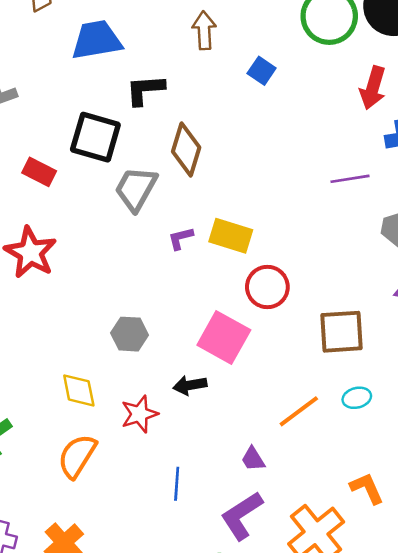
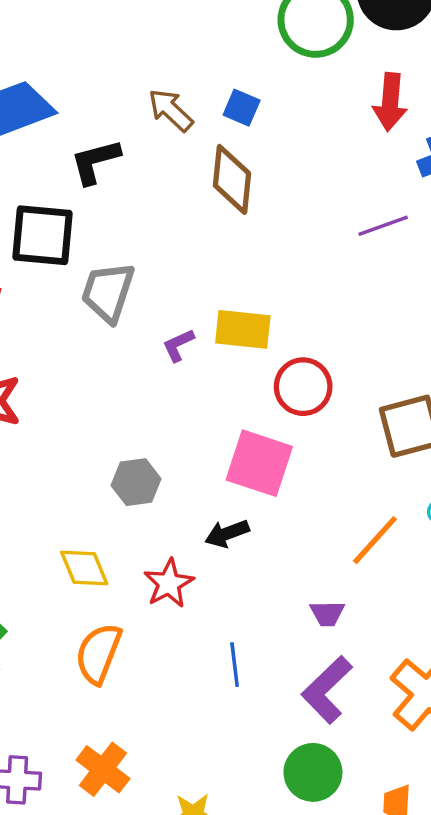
brown arrow: (204, 30) -> (171, 110), moved, turned -33
brown diamond: (186, 149) -> (232, 179), moved
purple trapezoid: (253, 459) -> (327, 613), turned -48

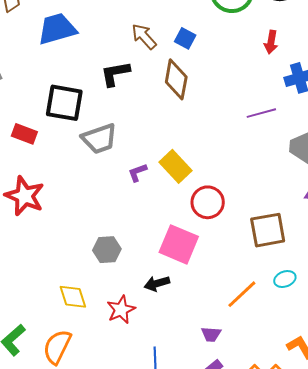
red arrow: (390, 102) -> (271, 42), size x0.7
black L-shape: (95, 161) -> (115, 74), moved
gray trapezoid: (108, 292) -> (99, 139), turned -132
yellow rectangle: (243, 329) -> (175, 166), turned 36
orange semicircle: (98, 653) -> (57, 347), moved

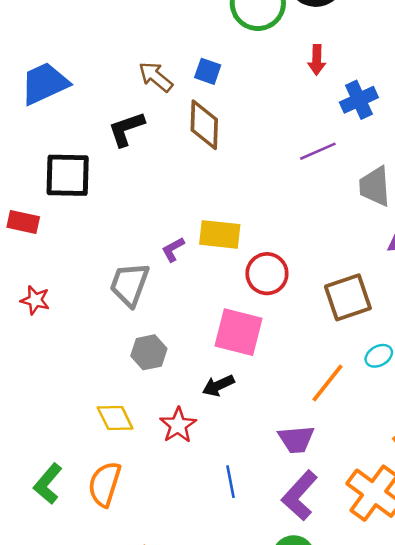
gray trapezoid: (99, 139) -> (129, 284), moved, turned 138
yellow rectangle: (175, 166) -> (220, 234), turned -32
red star: (25, 196) -> (35, 300), size x0.6
purple trapezoid: (211, 334) -> (296, 439), size x1.4

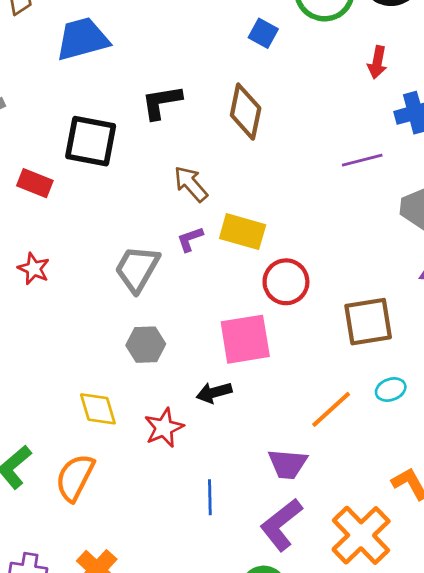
blue square: (208, 71) -> (263, 33), moved
brown arrow: (156, 77) -> (191, 184), moved
pink square: (239, 332) -> (245, 339), turned -33

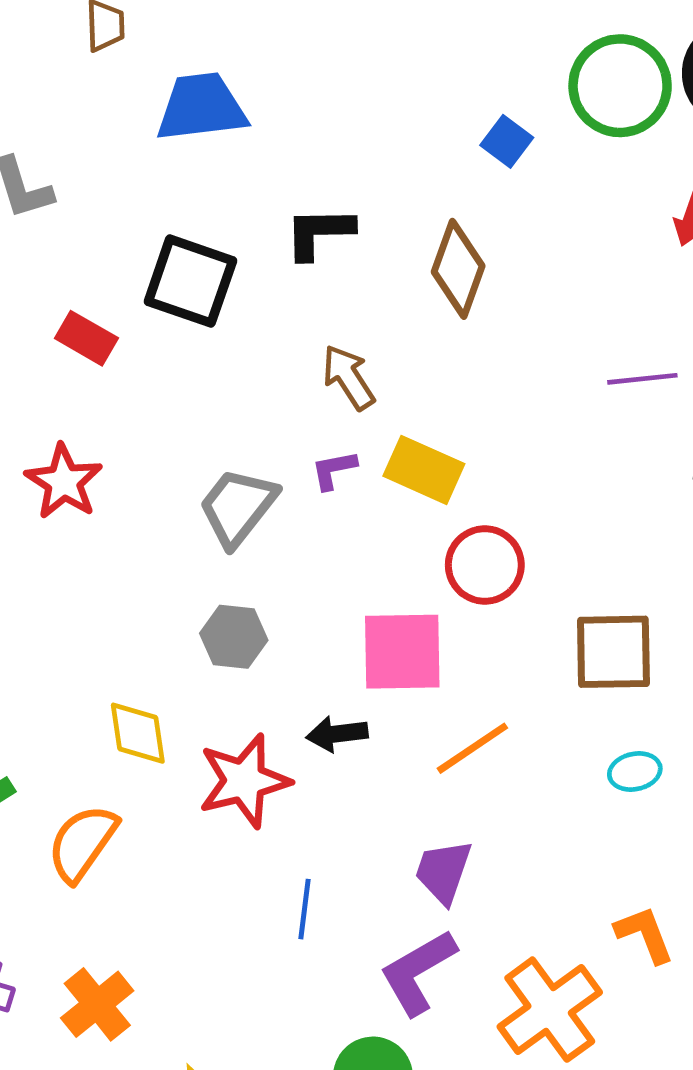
red star: (34, 269) -> (64, 482), size x1.4
orange line: (331, 409) -> (472, 748), moved
red star: (164, 428) -> (244, 781), size x1.4
purple trapezoid: (288, 464) -> (443, 872), turned 96

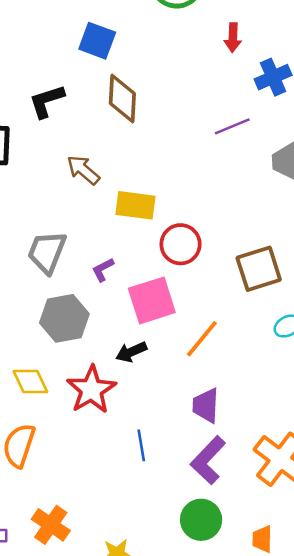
blue square: (507, 141) -> (97, 41), moved, size x1.4
purple L-shape: (334, 470) -> (103, 270), moved
gray hexagon: (234, 637) -> (64, 318), size x1.4

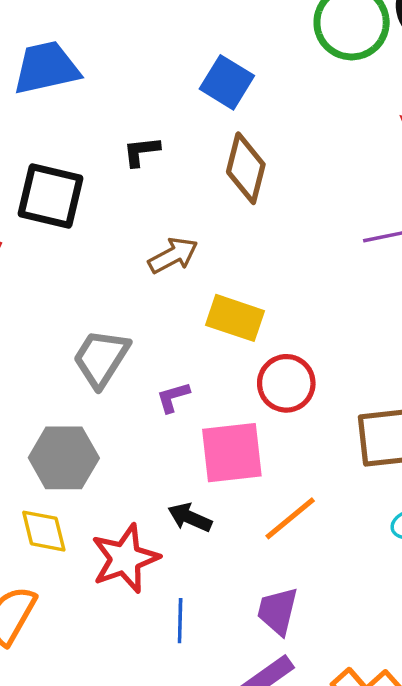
black L-shape: (47, 101) -> (141, 151), size x0.7
brown arrow: (83, 170) -> (173, 255), turned 100
gray hexagon: (64, 318) -> (64, 458), moved
black arrow: (131, 352) -> (190, 517), turned 36
blue line: (141, 445) -> (180, 621), moved

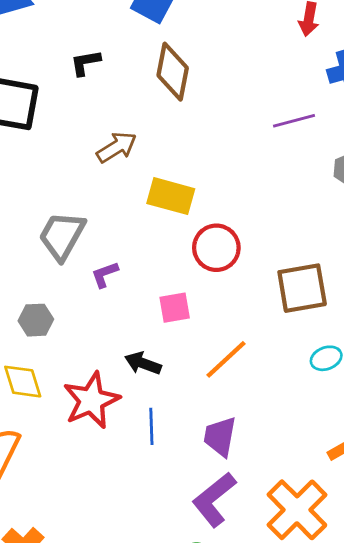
purple L-shape: (173, 397) -> (105, 275), moved
pink square: (232, 453) -> (175, 308), size x0.6
gray hexagon: (64, 458) -> (36, 320), size x0.6
blue line: (180, 621) -> (151, 426), moved

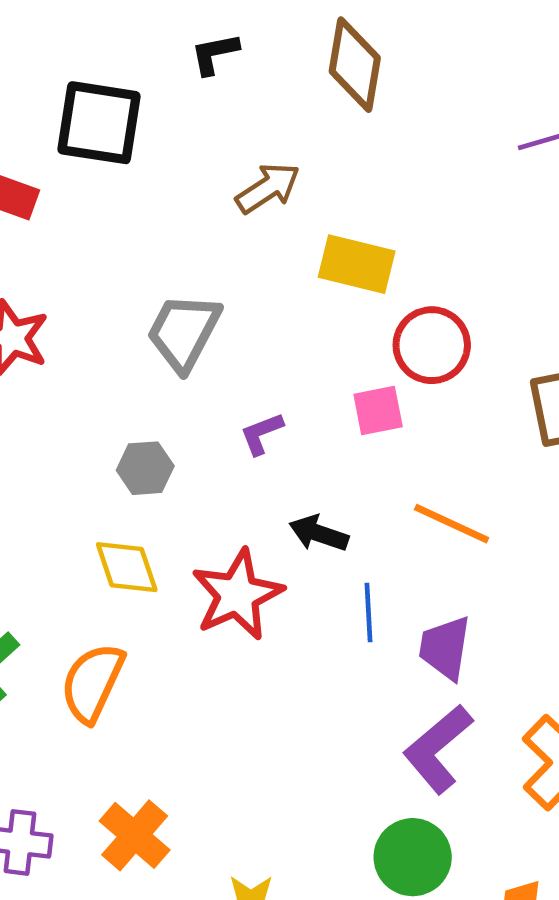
purple L-shape: (105, 275) -> (262, 434), moved
pink square: (175, 308) -> (378, 411), moved
orange line: (226, 359) -> (452, 524), turned 69
blue line: (151, 426) -> (368, 613), moved

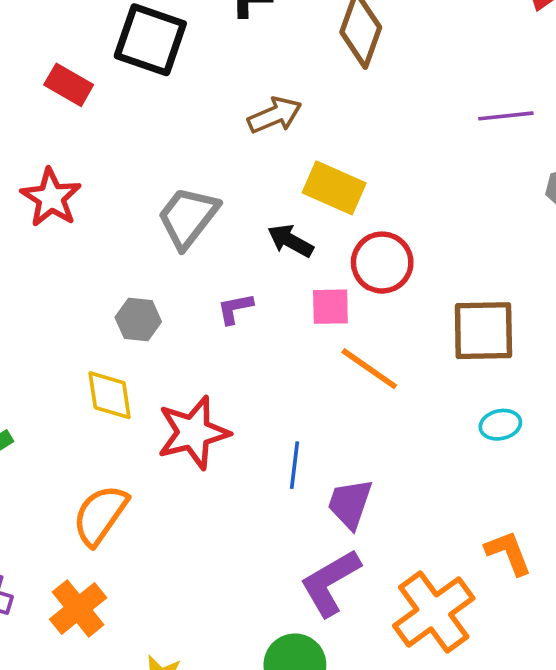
orange line: (452, 524) -> (369, 369), moved
black arrow: (319, 533) -> (290, 241), moved
orange semicircle: (92, 683) -> (100, 515), moved

